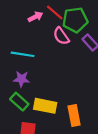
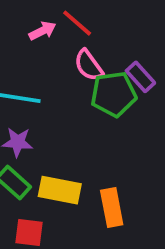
green pentagon: (75, 20) -> (114, 94), moved

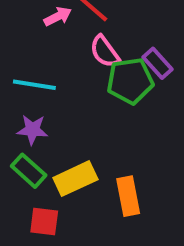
yellow rectangle: (60, 190) -> (75, 179), turned -36

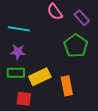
green pentagon: (130, 81) -> (76, 46), moved, turned -30
green rectangle: (29, 171) -> (16, 73), turned -42

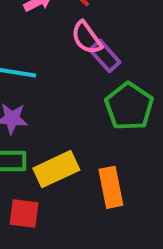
purple rectangle: (82, 18) -> (105, 56), moved

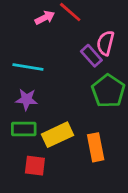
pink semicircle: (87, 38) -> (105, 43), moved, turned 50

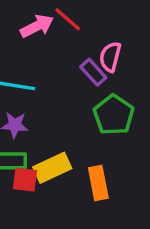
pink arrow: (45, 18) -> (37, 26), size x1.4
red square: (35, 166) -> (25, 180), moved

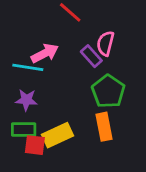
pink arrow: (37, 26) -> (45, 53), moved
orange rectangle: (98, 183) -> (104, 127), moved

